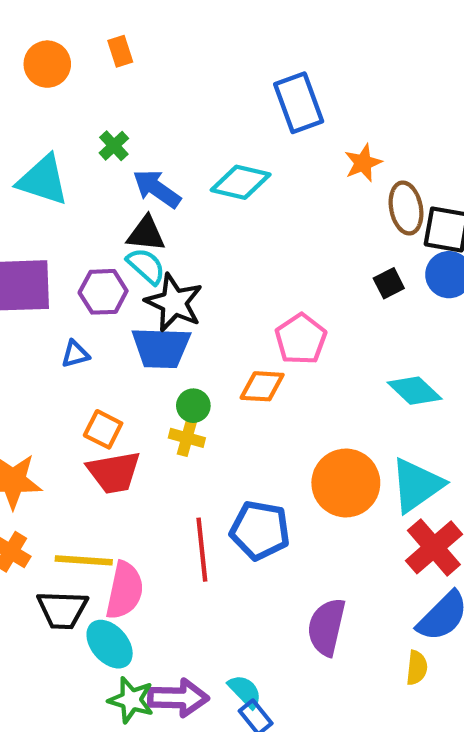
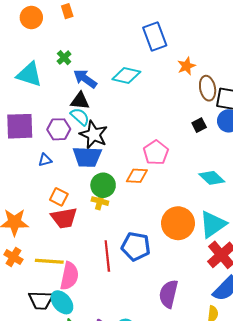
green circle: (193, 406) -> (103, 185), size x1.5
black trapezoid: (62, 610) -> (41, 300), moved

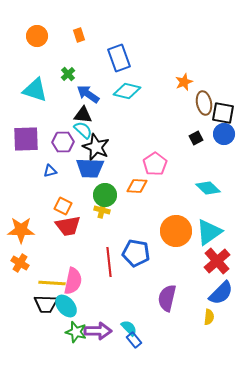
orange rectangle: (67, 11) -> (79, 35), moved
blue rectangle: (155, 36) -> (119, 58), moved
yellow line: (49, 261) -> (52, 283), moved

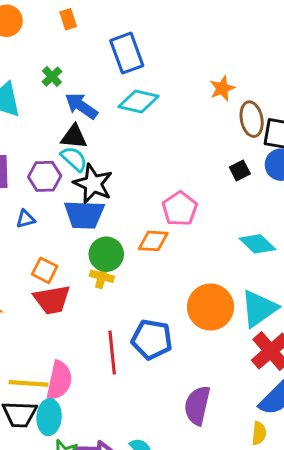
cyan ellipse: (66, 306) -> (49, 417), turned 45

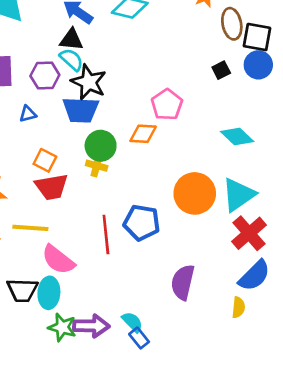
pink semicircle: (59, 380) -> (58, 260), turned 116
yellow line: (28, 383) -> (30, 228), moved

